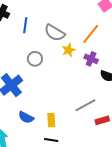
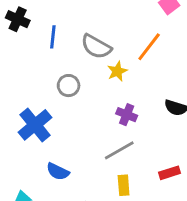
purple cross: (91, 59) -> (127, 115), moved
gray line: (85, 105) -> (119, 150), moved
yellow rectangle: (51, 120) -> (124, 185), moved

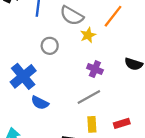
blue semicircle: (58, 172) -> (40, 103), moved
red rectangle: (169, 173) -> (122, 123), moved

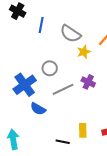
gray circle: (50, 46) -> (50, 68), moved
gray line: (89, 97) -> (63, 89), moved

